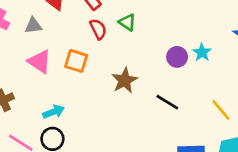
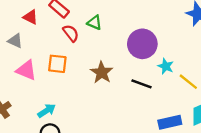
gray triangle: (33, 26) -> (15, 41), turned 42
cyan star: (202, 52) -> (166, 66), moved
purple circle: (177, 57) -> (142, 44), size x1.6

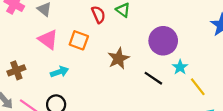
cyan arrow: (47, 111) -> (60, 72), moved

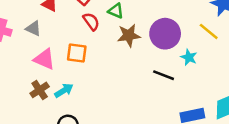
brown star: (118, 58) -> (129, 35), moved, turned 30
brown cross: (16, 70) -> (40, 90), moved
yellow line: (198, 87) -> (209, 31), moved

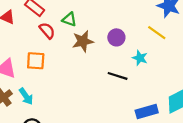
purple circle: (165, 34) -> (116, 37), size x0.6
cyan arrow: (64, 90) -> (26, 96), turned 90

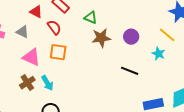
red semicircle: (47, 31) -> (54, 27), moved
cyan star: (140, 58) -> (159, 54), moved

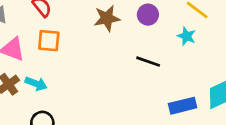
cyan arrow: (47, 83) -> (36, 84), turned -35

